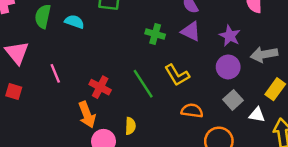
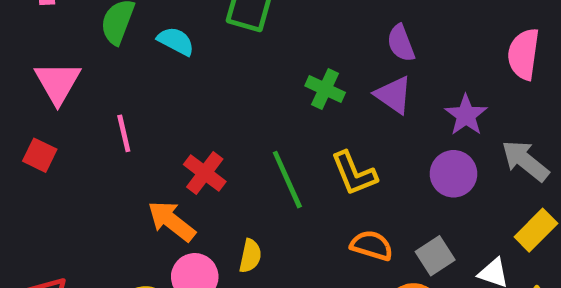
gray arrow: (264, 54) -> (525, 161), turned 40
gray square: (233, 100) -> (435, 256), moved
orange arrow: (87, 115) -> (171, 221), turned 140

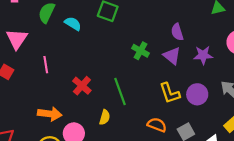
purple star: (466, 115) -> (203, 55), moved, turned 30
yellow L-shape: (354, 173) -> (170, 93), moved
orange arrow: (171, 221) -> (50, 114), moved, turned 145
yellow semicircle: (250, 256) -> (105, 117), moved

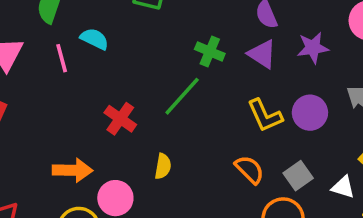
cyan semicircle: (73, 24) -> (94, 39), moved
pink line: (46, 65) -> (62, 58), moved
green line: (120, 91) -> (182, 96), moved, turned 68
orange semicircle: (157, 125) -> (249, 169), turned 30

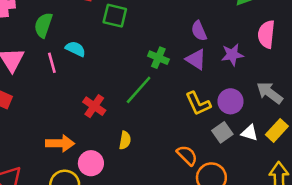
orange semicircle: (249, 169) -> (187, 155), moved
gray square: (298, 176) -> (222, 132), moved
white triangle: (343, 187) -> (250, 133), moved

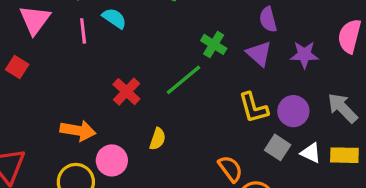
yellow rectangle: (277, 130) -> (344, 155), turned 40
gray square: (222, 132) -> (278, 147), turned -30

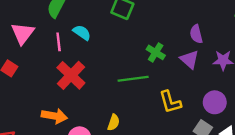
green line: (183, 80) -> (133, 79), turned 32
red cross: (126, 92) -> (71, 75), moved, size x1.4
yellow L-shape: (253, 108) -> (170, 102), moved

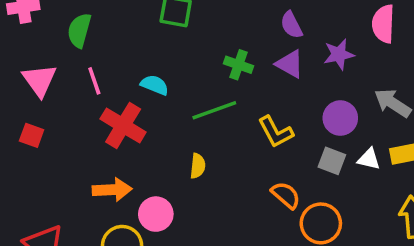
cyan semicircle: (82, 33) -> (155, 85), moved
yellow semicircle: (114, 122) -> (198, 166), moved

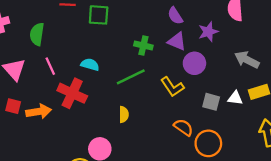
purple circle: (340, 118) -> (194, 63), moved
orange arrow: (112, 190) -> (39, 111), moved

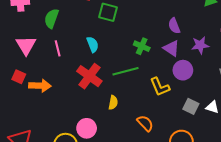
cyan semicircle: (90, 65) -> (93, 44), moved, turned 42
red cross: (72, 93) -> (89, 76), moved
orange semicircle: (183, 127) -> (145, 123), moved

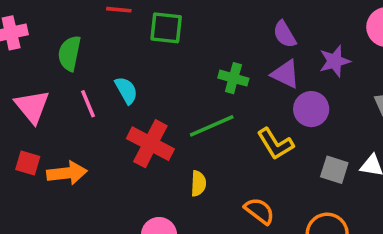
cyan semicircle: (93, 44) -> (126, 90), moved

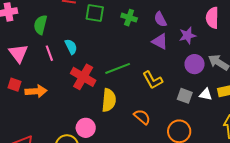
green cross: (233, 78) -> (129, 18), moved
purple circle: (311, 109) -> (195, 64), moved
yellow semicircle: (198, 183) -> (109, 100), size x1.6

